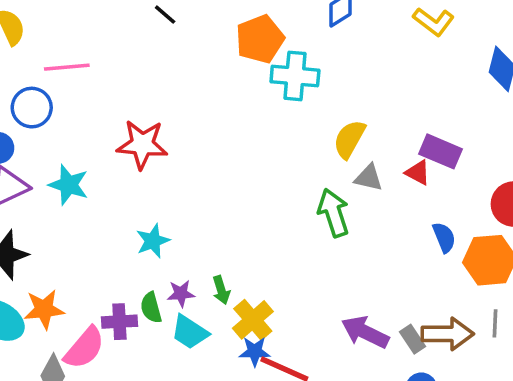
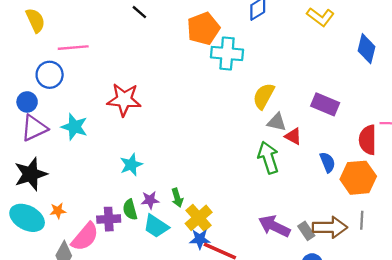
red triangle: (418, 172) -> (293, 136), moved
green arrow: (334, 213) -> (268, 158), moved
orange star: (44, 309) -> (58, 211), size x0.6

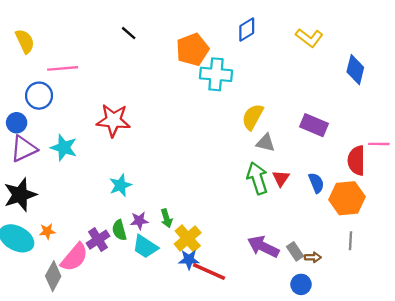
red triangle: (293, 136) -> (281, 178), moved, turned 36
purple cross: (109, 219) -> (98, 240), turned -30
brown arrow: (330, 227) -> (313, 257), moved, size x0.5

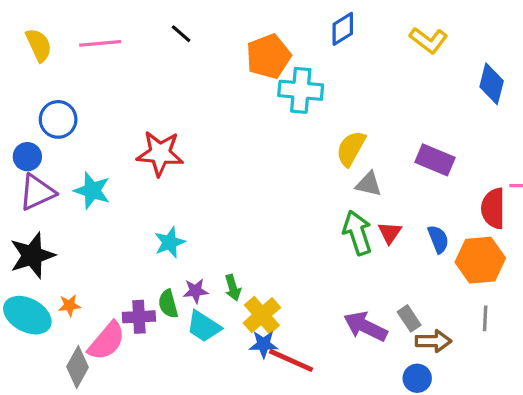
pink line: (63, 68) -> (100, 43), moved
purple cross: (98, 240) -> (139, 317), turned 30
gray rectangle: (295, 251) -> (409, 318), moved
brown arrow: (313, 257) -> (433, 341), size x1.5

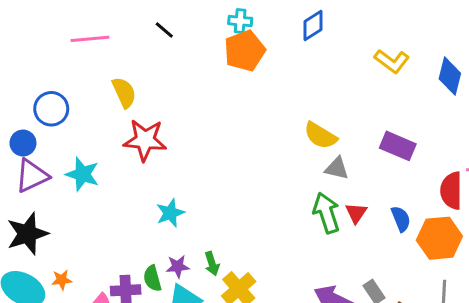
yellow L-shape: (429, 40) -> (392, 61), moved
yellow semicircle: (39, 45) -> (124, 92), moved
cyan cross: (301, 90) -> (240, 21), moved, size x0.6
yellow semicircle: (351, 149) -> (320, 136), turned -88
cyan star: (170, 242) -> (170, 213), moved

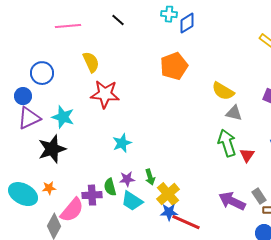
blue diamond: (313, 26) -> (187, 23), moved
orange pentagon: (245, 51) -> (174, 66), moved
red triangle: (356, 213) -> (247, 155), moved
black star: (27, 234) -> (52, 149), moved

